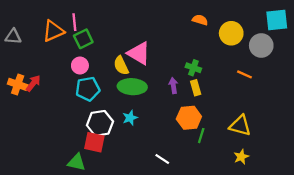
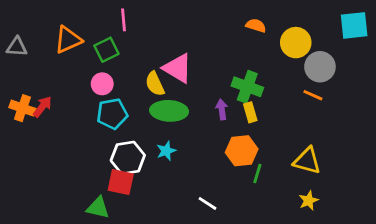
pink line: (74, 22) -> (124, 20), moved
gray circle: (261, 45) -> (320, 67), moved
green cross: (193, 68) -> (247, 87), size x1.5

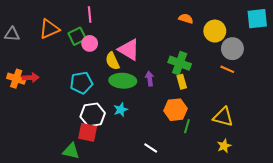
pink circle: (102, 84) -> (90, 43), moved
red arrow: (42, 107) -> (31, 78), turned 49
purple arrow: (222, 109) -> (150, 79), moved

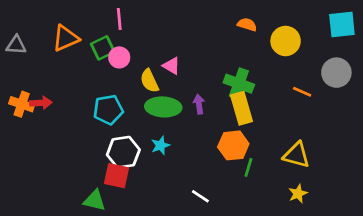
gray circle: (232, 49) -> (336, 73), moved
pink triangle: (129, 50) -> (171, 66), size x0.6
yellow rectangle: (182, 82) -> (242, 108), size x1.6

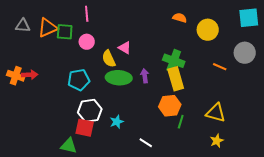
gray triangle: (16, 45) -> (23, 26), moved
green square: (103, 48) -> (65, 32), moved, turned 30
cyan star: (160, 145) -> (117, 122), moved

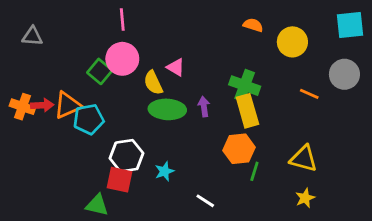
orange triangle: (48, 28) -> (67, 105), moved
green square: (65, 32) -> (100, 71), moved, turned 36
pink circle: (87, 42) -> (122, 59), size x1.5
cyan pentagon: (79, 80) -> (89, 119), moved

